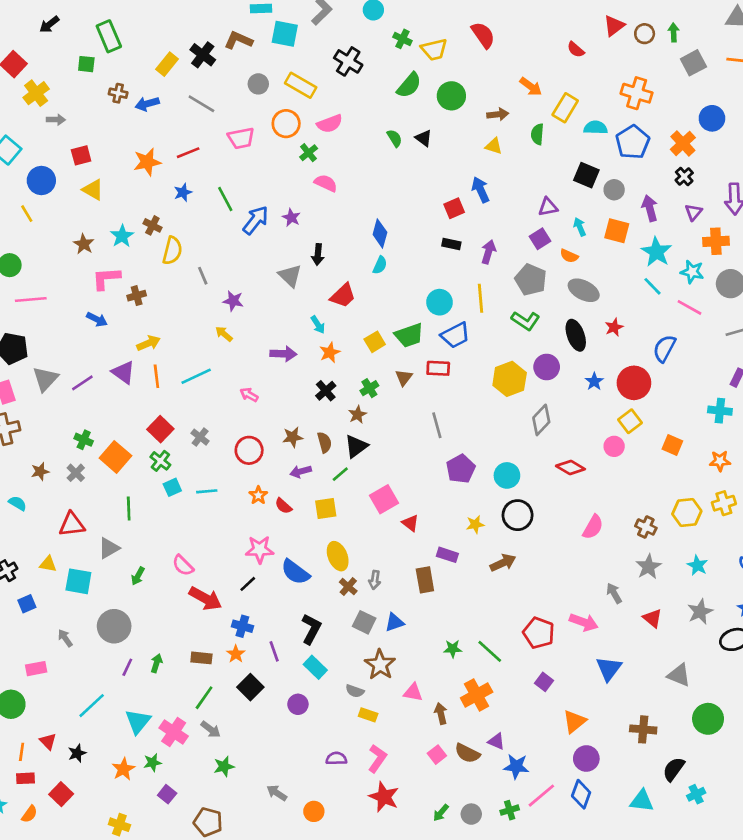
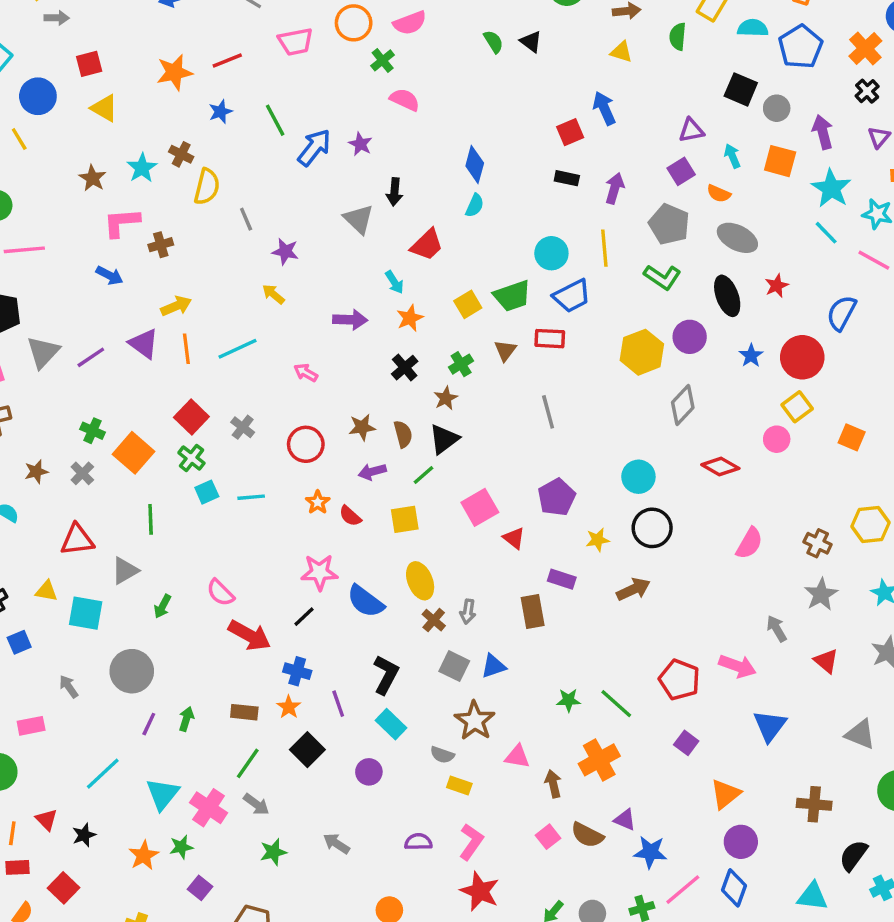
purple pentagon: (461, 469) -> (557, 497), moved
gray arrow: (277, 793) -> (336, 844), moved

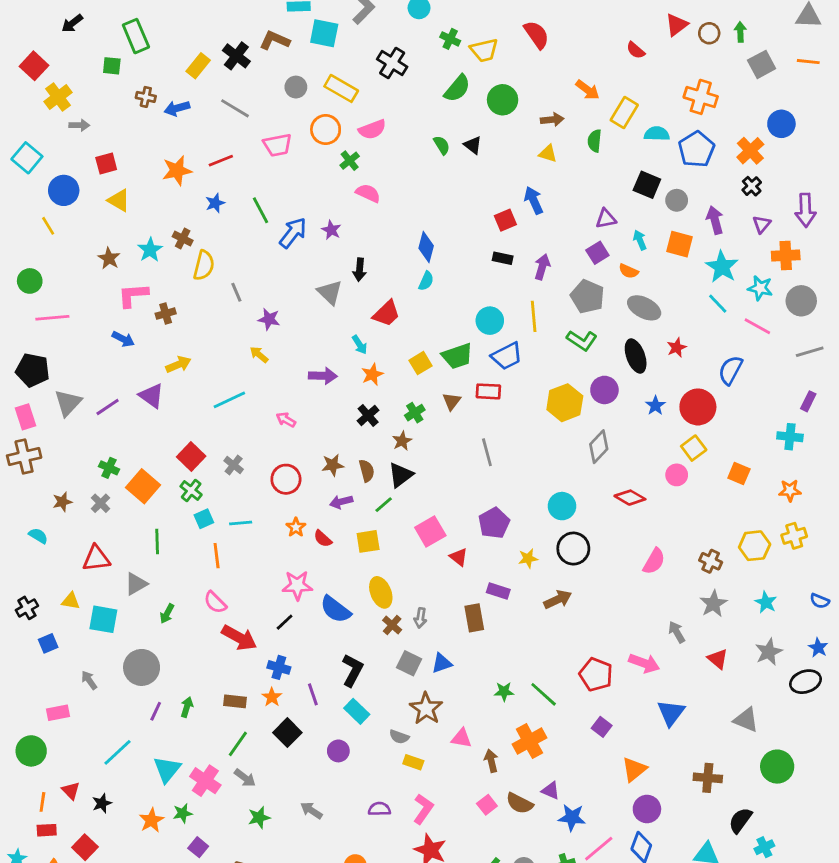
orange line: (186, 349) -> (217, 556), moved

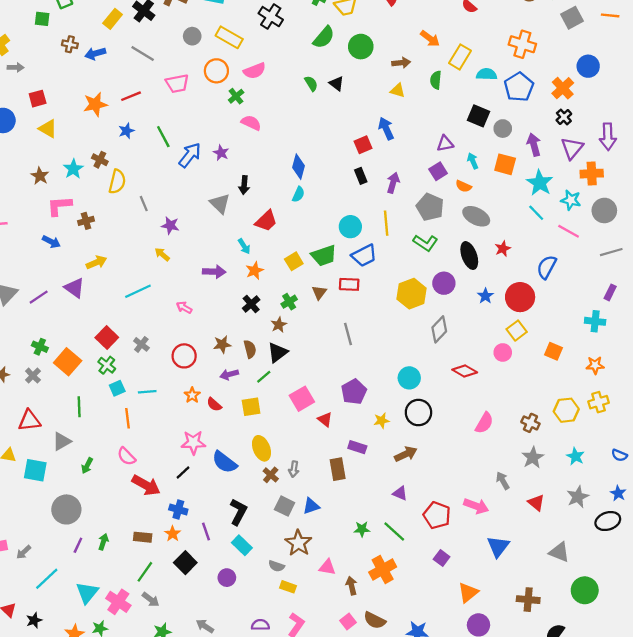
purple triangle: (762, 224) -> (572, 148), size x1.5
black rectangle: (503, 258) -> (361, 176), turned 56
gray arrow: (89, 680) -> (24, 552), moved, turned -98
purple triangle: (551, 791) -> (400, 493), moved

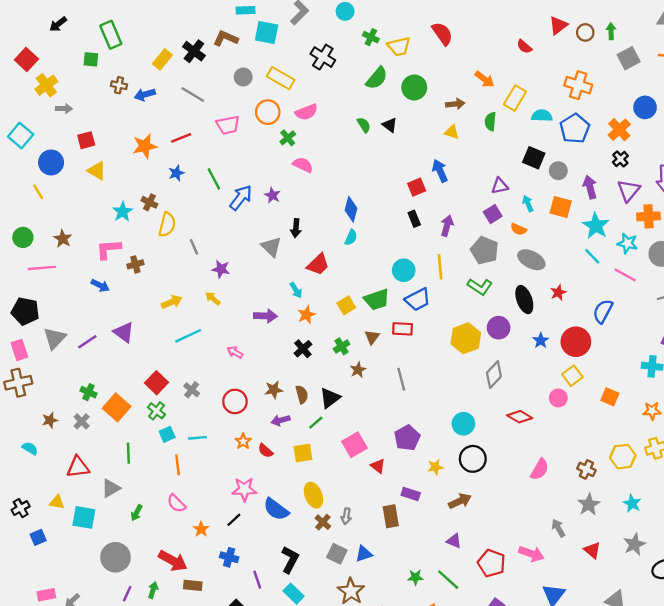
brown star: (40, 176) -> (63, 239), moved
yellow arrow: (96, 262) -> (172, 302), moved
brown star: (279, 325) -> (358, 370), moved
red arrow: (146, 485) -> (173, 561), moved
orange star: (173, 534) -> (201, 529), moved

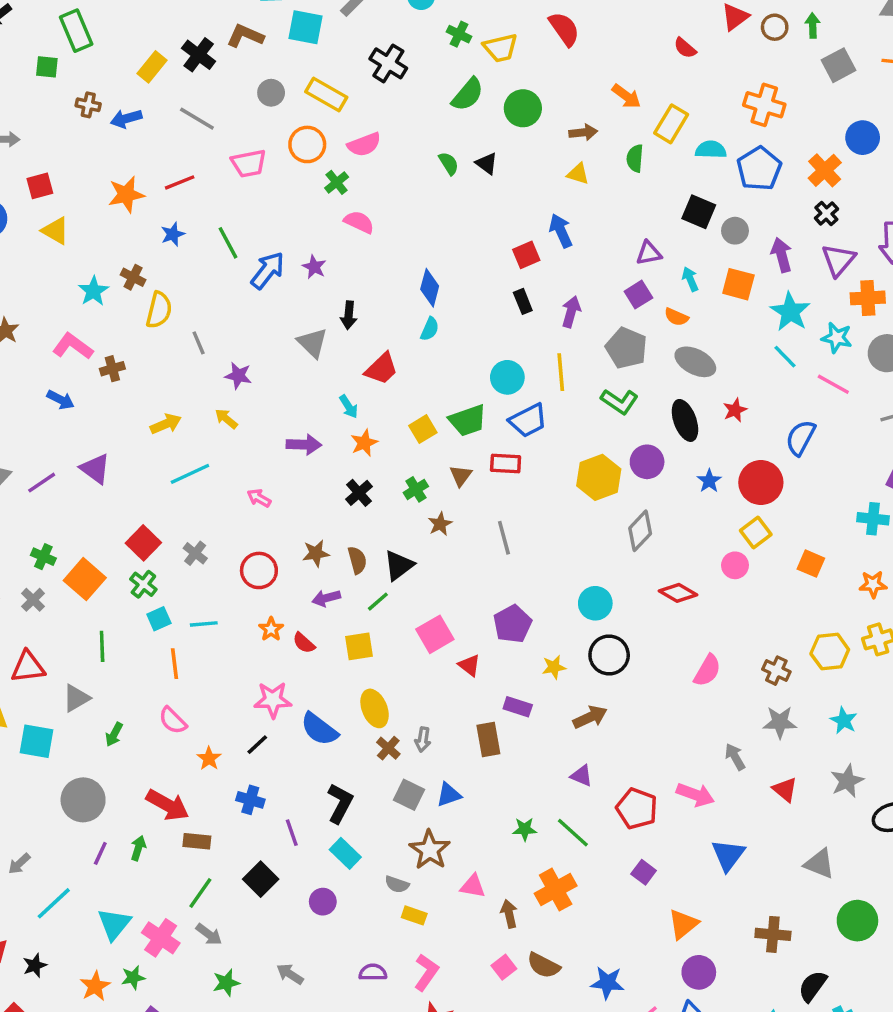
pink L-shape: (108, 249) -> (73, 346), turned 40
gray star: (589, 505) -> (780, 722), turned 30

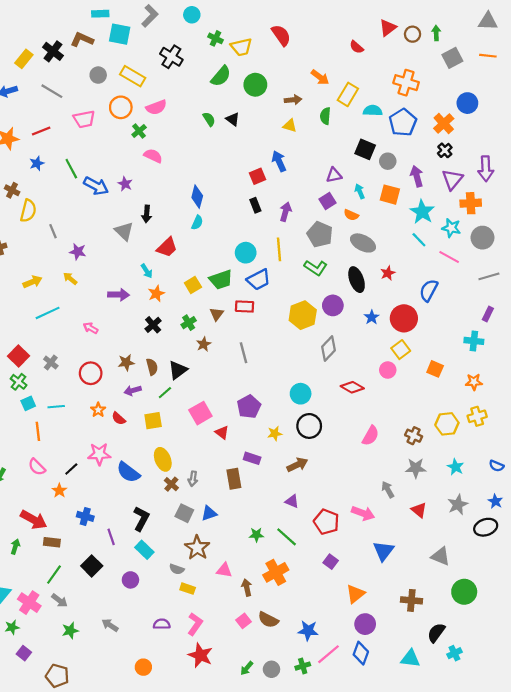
blue arrow: (268, 270) -> (96, 186), turned 80
black line: (257, 745) -> (71, 469), moved

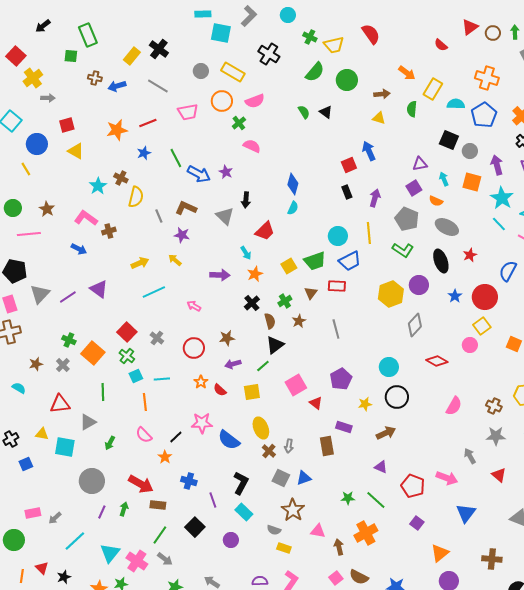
brown L-shape: (82, 40) -> (186, 208), moved
brown semicircle: (152, 367) -> (270, 321), moved

